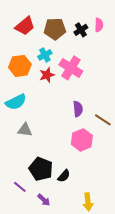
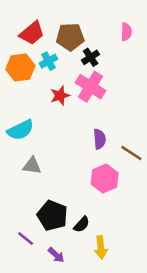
black cross: (81, 30) -> (91, 57), moved
cyan cross: (45, 55) -> (48, 61), moved
orange hexagon: (20, 66) -> (20, 68), moved
yellow arrow: (88, 202) -> (101, 247), moved

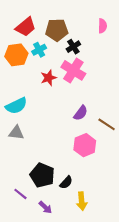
purple semicircle: (99, 139) -> (81, 113), turned 42
gray triangle: (32, 166) -> (16, 133), moved

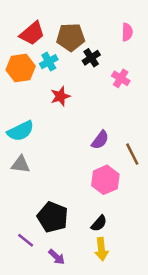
pink cross: (73, 70) -> (121, 78), moved, size x0.6
brown line: (107, 124) -> (132, 154), turned 30
black semicircle: (66, 182) -> (99, 223), moved

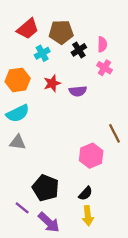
pink semicircle: (127, 32) -> (102, 44), moved
orange hexagon: (21, 68) -> (18, 80), moved
purple semicircle: (100, 140) -> (78, 91), moved, turned 48
purple arrow: (57, 257) -> (49, 222), size x1.5

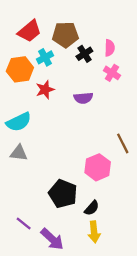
orange hexagon: (18, 80) -> (20, 69), moved
red star: (52, 83) -> (45, 90), moved
black pentagon: (46, 188) -> (63, 194), moved

